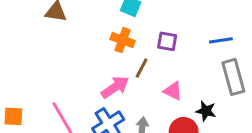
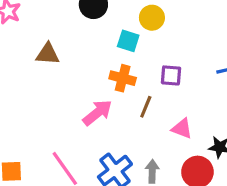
pink arrow: (115, 87) -> (97, 113), moved

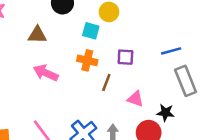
brown triangle: (48, 54) -> (37, 35), moved
pink arrow: (97, 113) -> (46, 73), moved, turned -115

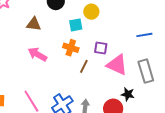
cyan square: (91, 31) -> (76, 25), turned -32
blue line: (171, 51) -> (144, 35), moved
pink triangle: (135, 99) -> (117, 65), moved, size x1.6

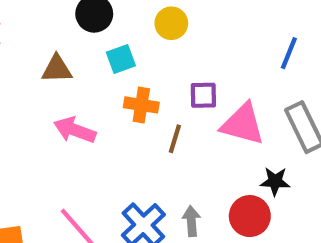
cyan square: (76, 25) -> (121, 59), moved
blue line: (144, 35) -> (289, 53), turned -49

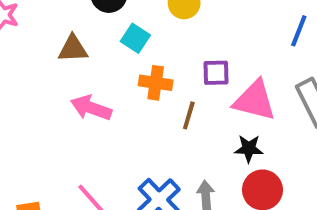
cyan square: (121, 59) -> (135, 38), turned -36
black star: (275, 181) -> (249, 149), moved

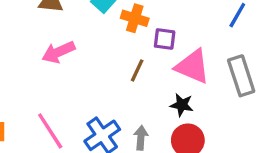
orange cross: (156, 83) -> (135, 18), moved
pink arrow: (91, 108) -> (58, 52), turned -52

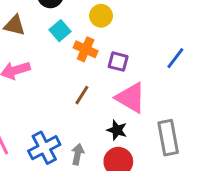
purple square: (165, 39) -> (118, 62), moved
gray rectangle: (241, 76) -> (168, 138), moved

